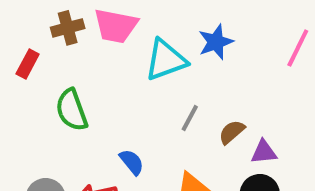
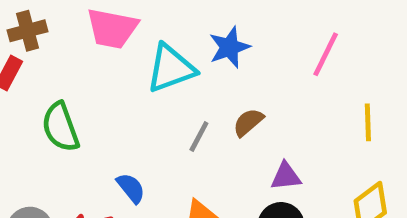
brown cross: (68, 28) -> (28, 31), moved
brown semicircle: (232, 132) -> (248, 122), moved

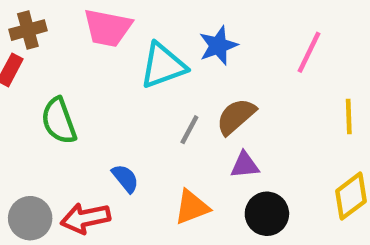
brown semicircle: (248, 122) -> (236, 116), size x1.4
purple triangle: (286, 176) -> (245, 165), moved

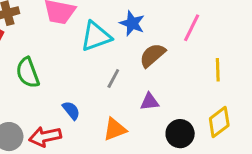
blue star: (218, 46) -> (132, 23), turned -30
brown semicircle: (236, 116) -> (152, 55), moved
black circle: (267, 214) -> (180, 134), moved

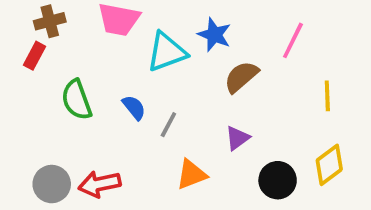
gray line: (113, 78) -> (168, 125), moved
purple triangle: (150, 102) -> (237, 138), turned -30
blue semicircle: (71, 110) -> (134, 107), moved

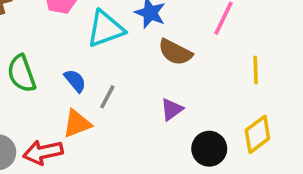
brown semicircle: (241, 77) -> (175, 52), turned -112
orange triangle: (191, 174) -> (77, 124), moved

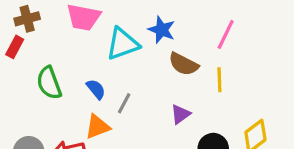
yellow line: (256, 70) -> (219, 80), moved

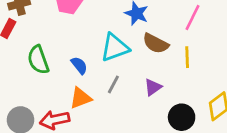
cyan triangle: (123, 44) -> (115, 48), moved
gray line: (124, 103) -> (113, 84), moved

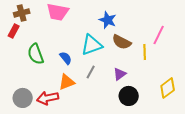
pink line: (192, 18) -> (159, 35), moved
black circle: (182, 117) -> (129, 96), moved

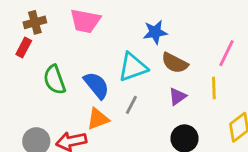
blue star: (108, 20) -> (155, 32), turned -30
yellow line: (145, 52) -> (214, 88), moved
blue semicircle: (66, 58) -> (96, 85), size x1.5
purple triangle: (120, 74) -> (178, 96), moved

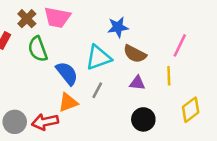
brown cross: (35, 22) -> (27, 19), moved, turned -30
green semicircle: (54, 80) -> (38, 49), moved
purple triangle: (178, 96) -> (137, 83), turned 42

